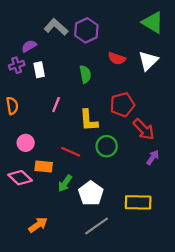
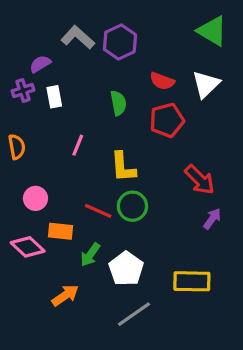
red pentagon: (122, 105) -> (167, 120), moved
green circle: (107, 146) -> (132, 206), moved
orange arrow: (38, 225) -> (65, 295), moved

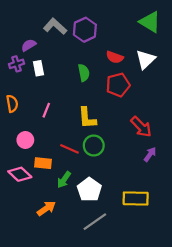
pink line: (78, 145) -> (46, 110), moved

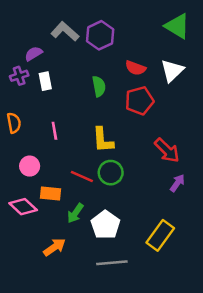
pink line: (46, 110) -> (54, 131), turned -32
yellow rectangle: (136, 198) -> (160, 235), turned -55
gray line: (95, 222) -> (112, 263), turned 30

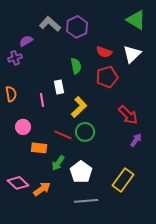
white rectangle: (45, 81) -> (59, 87), moved
yellow L-shape: (103, 140) -> (79, 107), turned -130
pink diamond: (23, 207) -> (18, 183), moved

